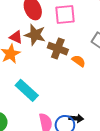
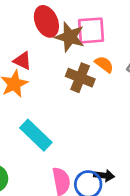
brown star: (35, 35) -> (70, 37), moved
orange semicircle: (79, 61) -> (104, 64), moved

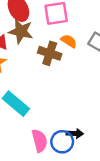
brown star: (70, 37) -> (21, 31), moved

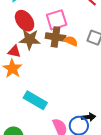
brown cross: (50, 53) -> (56, 37), moved

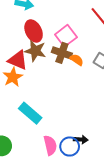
pink square: (57, 20) -> (66, 36), turned -30
red triangle: (14, 51) -> (18, 60), size x1.5

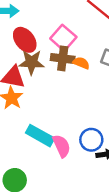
pink semicircle: (50, 145) -> (62, 146), moved
blue circle: (70, 147) -> (91, 140), moved

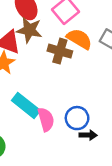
brown cross: (63, 58) -> (60, 51), moved
orange semicircle: (81, 63) -> (79, 39), size x1.5

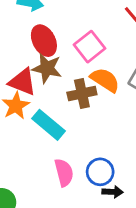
brown cross: (60, 51) -> (82, 93), turned -30
cyan rectangle: (26, 105) -> (49, 125), moved

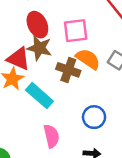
pink square: (90, 47) -> (76, 31), turned 30
brown cross: (82, 93) -> (68, 70), turned 30
blue circle: (100, 172) -> (94, 117), moved

